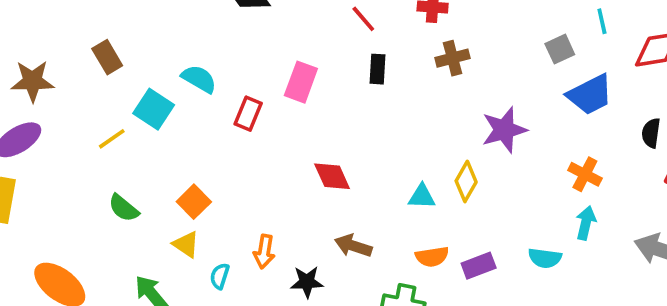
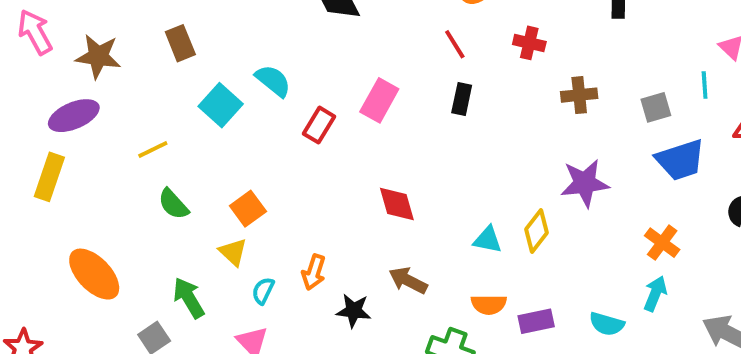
brown cross: (453, 58) -> (579, 95), moved
yellow line: (112, 139) -> (153, 150), moved

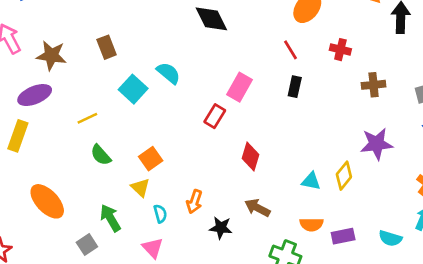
red rectangle: (319, 125) -> (215, 116), moved
red diamond: (397, 204) -> (251, 157), turned 32
cyan semicircle: (263, 291) -> (160, 214), turned 138

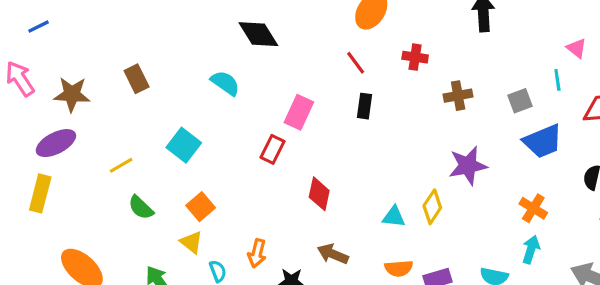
cyan semicircle: (168, 73) -> (225, 83), moved
cyan square: (133, 89) -> (184, 145), moved

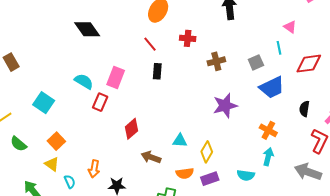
cyan semicircle: (225, 83) -> (84, 81), moved
red diamond: (319, 194) -> (131, 129), turned 40
yellow diamond: (432, 207) -> (207, 152), moved
brown arrow: (333, 254) -> (151, 157), moved

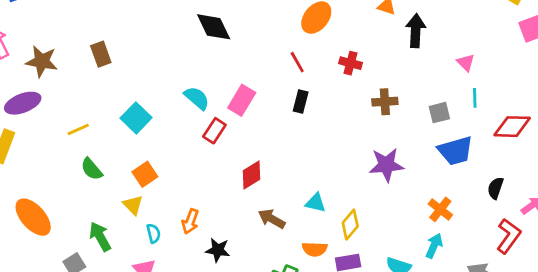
pink triangle: (290, 27) -> (466, 63), moved

